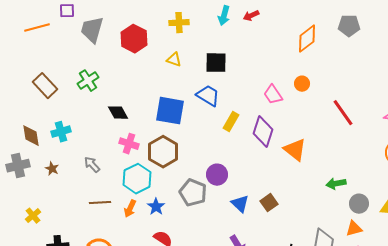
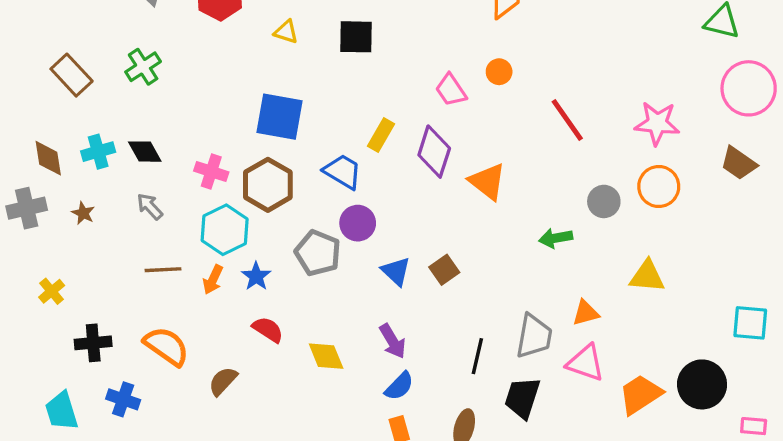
blue trapezoid: (208, 96) -> (343, 172), moved
black diamond: (118, 113) -> (145, 152), moved
gray circle: (359, 204) -> (604, 201), moved

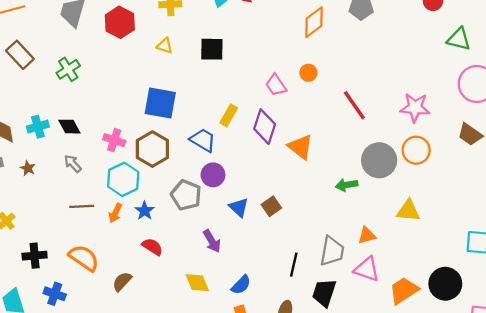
brown rectangle: (72, 75) -> (20, 55), moved
gray circle: (604, 201) -> (379, 160), size x1.6
purple arrow: (393, 341) -> (212, 241), moved
yellow diamond: (326, 356) -> (197, 283), moved

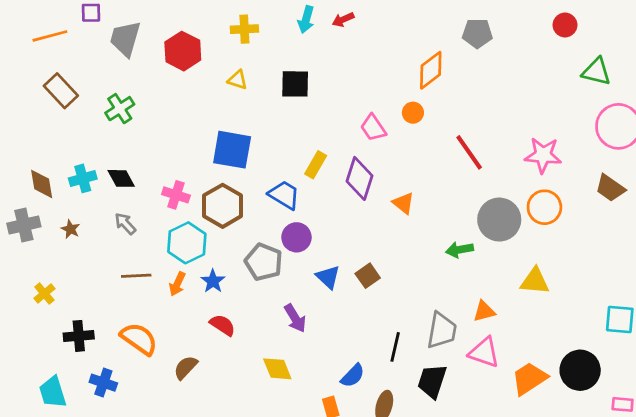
orange diamond: (314, 22) -> (431, 70), moved
orange triangle: (301, 147) -> (403, 203), size x0.7
blue semicircle: (241, 285) -> (353, 376), moved

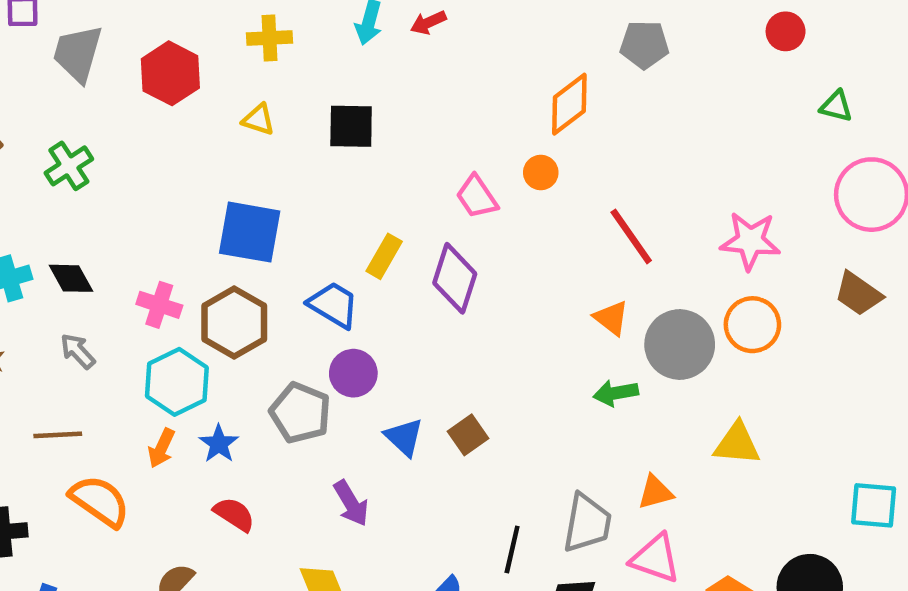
green triangle: (597, 72) -> (836, 106), size x0.7
orange triangle: (403, 203) -> (611, 318), moved
brown line: (136, 276) -> (58, 435), moved
orange semicircle: (139, 339) -> (100, 501), moved

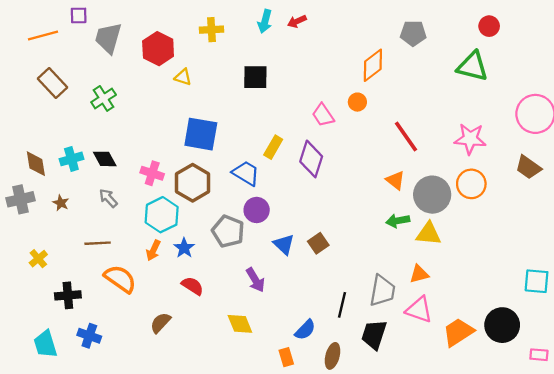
green triangle: (836, 106) -> (472, 66), moved, size x1.8
yellow triangle: (258, 120) -> (183, 77), moved
yellow triangle: (737, 444) -> (429, 234), moved

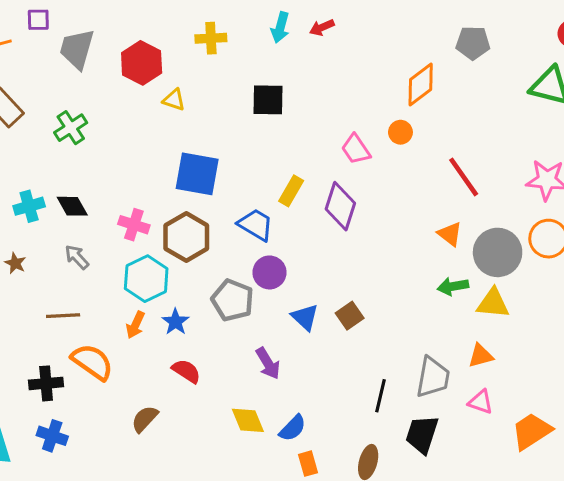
black cross: (68, 295) -> (46, 383), moved
pink triangle: (419, 310) -> (481, 402), size x0.7
blue semicircle: (305, 330) -> (293, 428), moved

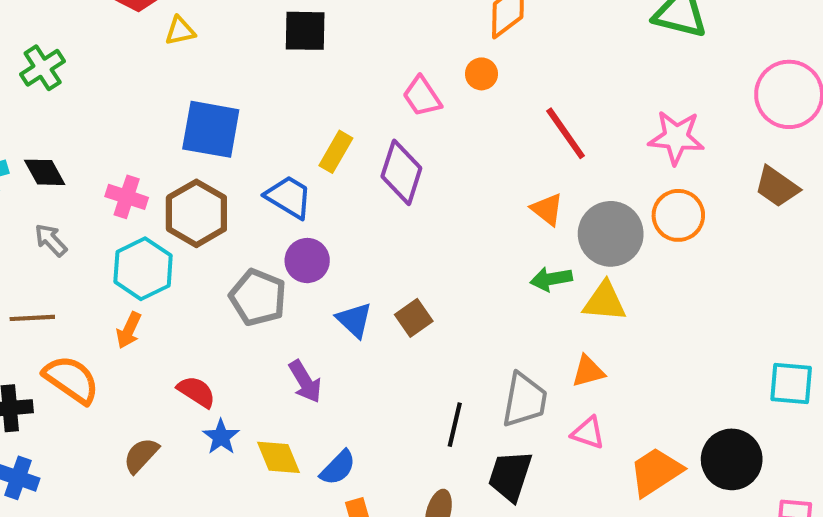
yellow triangle: (174, 100) -> (180, 31), turned -30
blue star: (176, 322) -> (221, 437), moved

